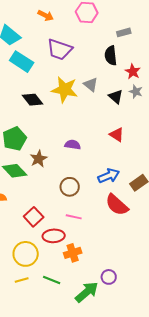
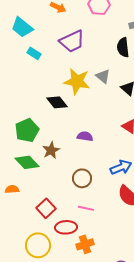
purple trapezoid: (60, 49) -> (72, 41), turned -44
cyan rectangle: (22, 62) -> (34, 53), size x0.6
black diamond: (33, 100) -> (57, 102), moved

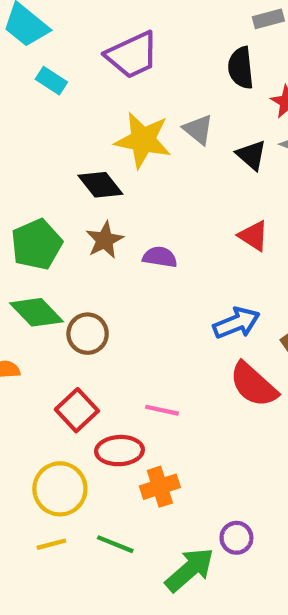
brown star: (51, 150) -> (105, 240), moved
brown circle: (82, 178) -> (88, 334), moved

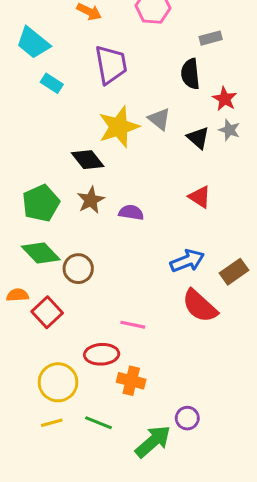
purple trapezoid: (132, 55) -> (111, 65), turned -75
yellow star: (143, 140) -> (119, 127), turned -30
red square: (77, 410) -> (47, 312), moved
orange cross: (160, 487) -> (131, 381), turned 32

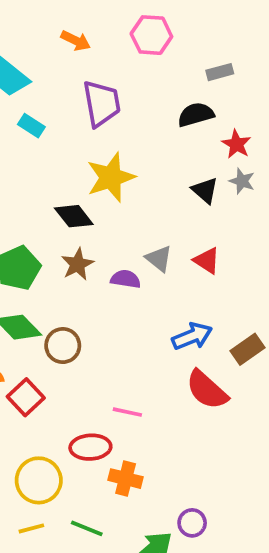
black semicircle: (190, 74) -> (196, 115), turned 80
gray triangle: (159, 119) -> (159, 259), moved

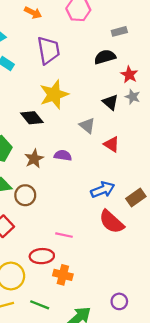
gray triangle: (159, 259) -> (87, 126), moved
brown star: (78, 264) -> (34, 159), moved
purple circle: (192, 523) -> (119, 301), moved

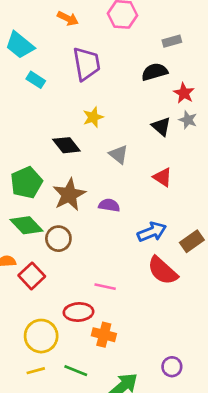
yellow star: (54, 95) -> (93, 117), size x0.6
gray triangle: (87, 126) -> (119, 155), moved
purple semicircle: (63, 155) -> (109, 205), moved
brown star: (34, 159) -> (69, 195), size x1.4

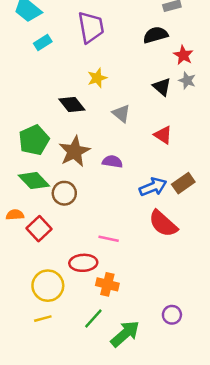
cyan rectangle: (36, 80) -> (43, 42), turned -66
brown rectangle: (192, 241) -> (183, 183), moved
green line: (76, 371) -> (93, 319), moved, turned -70

